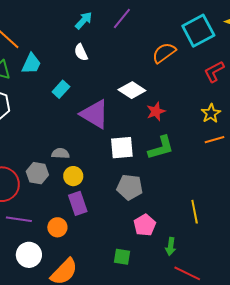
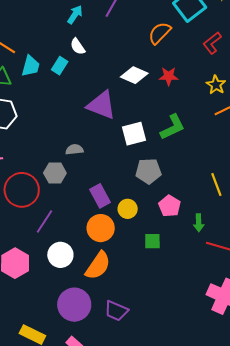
cyan rectangle: (61, 89) -> (60, 66), moved
red star: (156, 111) -> (169, 76), moved, turned 30
yellow circle: (73, 176) -> (128, 209), moved
purple line: (19, 219) -> (44, 221), turned -55
orange circle: (57, 227) -> (101, 228), moved, size x1.4

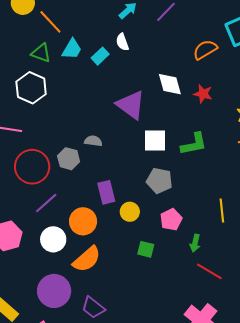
white diamond: (134, 75) -> (170, 84), turned 36
orange circle: (101, 228) -> (83, 221), moved

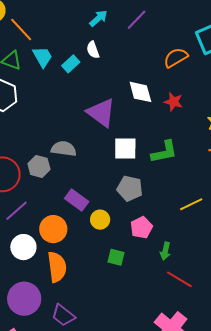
cyan trapezoid: (72, 49) -> (42, 57), turned -60
gray semicircle: (93, 141) -> (64, 149), size x1.4
purple rectangle: (106, 192) -> (77, 200), turned -40
yellow line: (222, 211) -> (191, 204), moved, turned 70
orange semicircle: (87, 259) -> (57, 267), turned -56

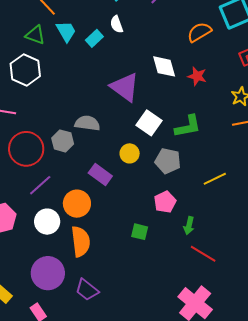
white square: (125, 148) -> (149, 123), turned 35
gray pentagon: (130, 188) -> (168, 161), moved
yellow circle: (100, 220) -> (130, 153), moved

